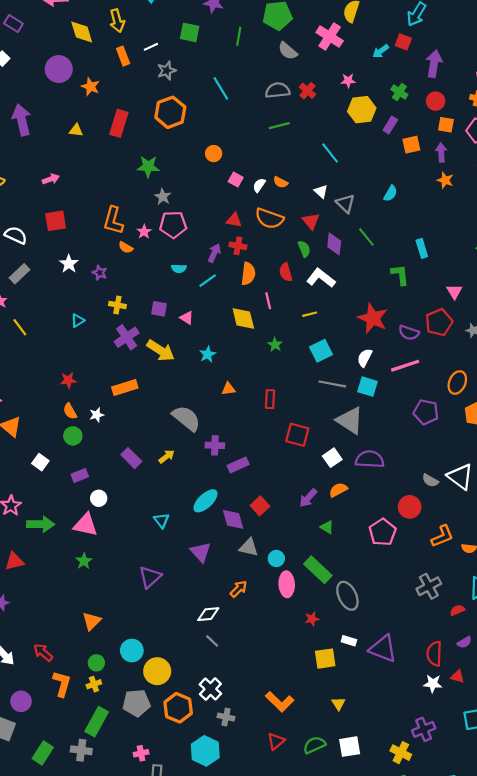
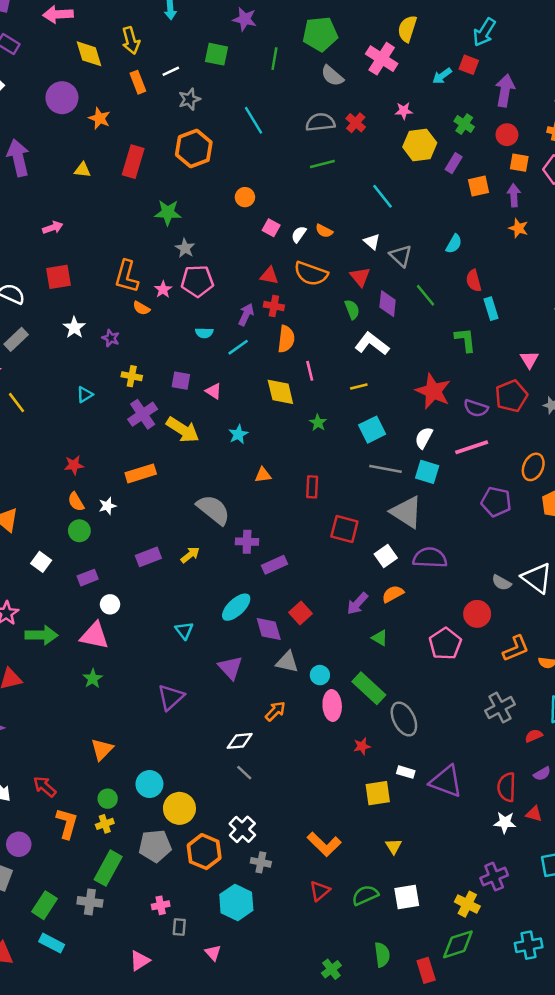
red semicircle: (286, 272) -> (474, 281), moved
purple rectangle: (131, 458) -> (148, 557), turned -66

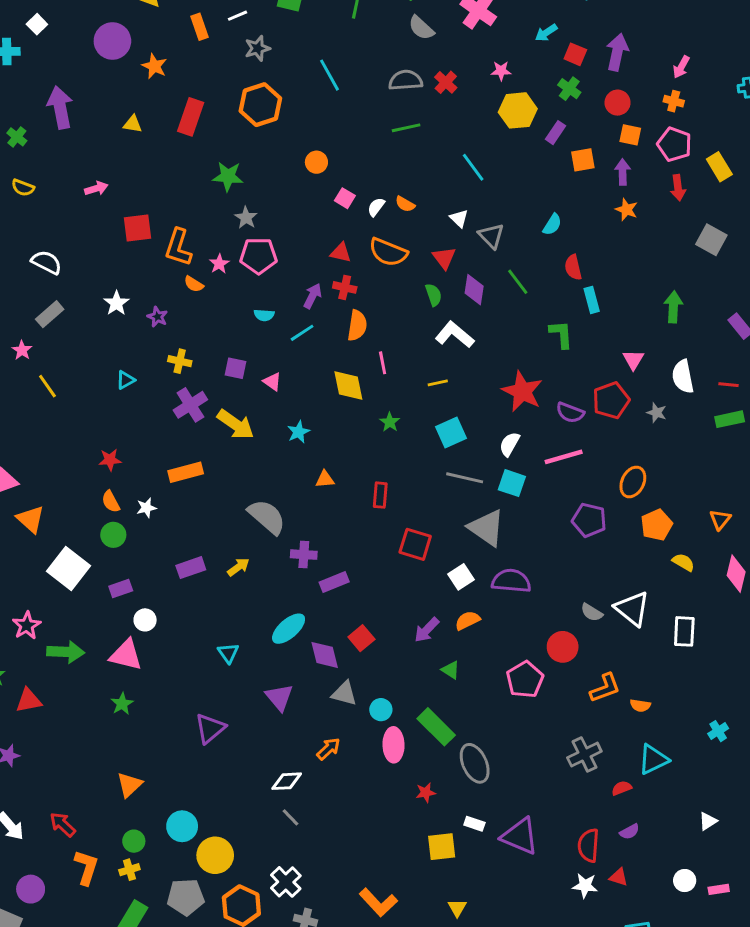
red square: (469, 65) -> (575, 54), moved
red square: (58, 277) -> (138, 228), moved
white square: (41, 562) -> (68, 569), size x1.8

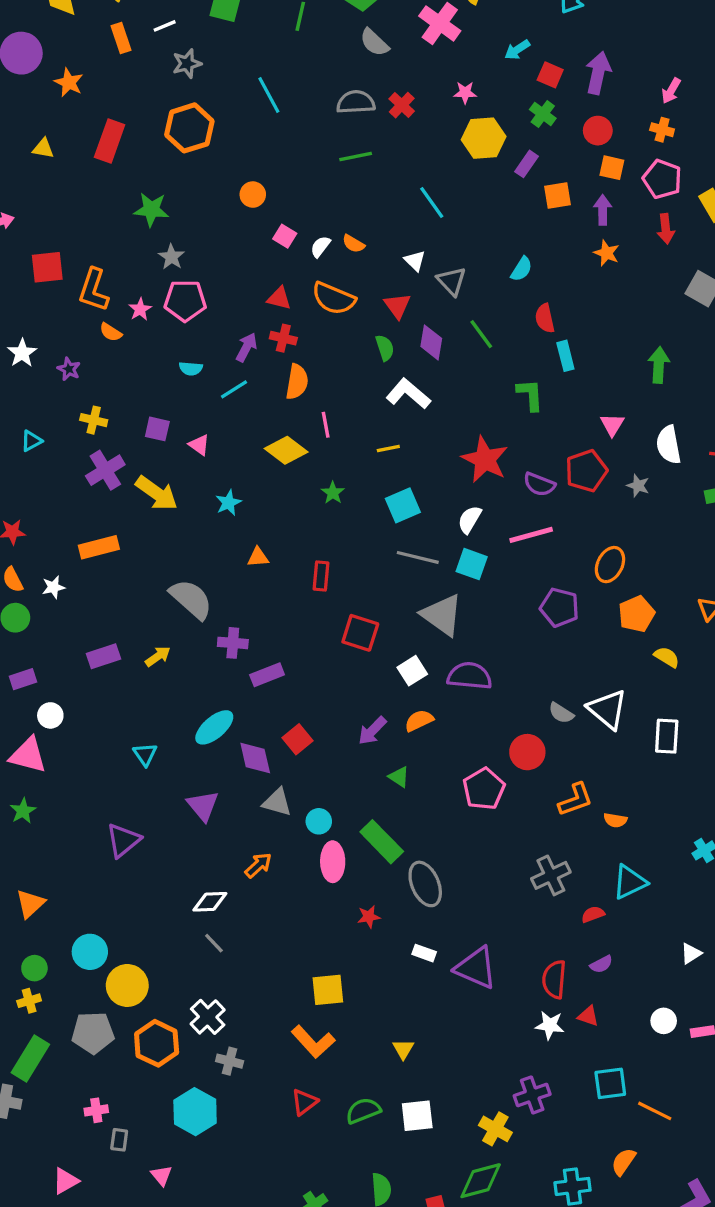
yellow diamond: (348, 386) -> (286, 450), turned -42
yellow square: (442, 847) -> (328, 990), moved

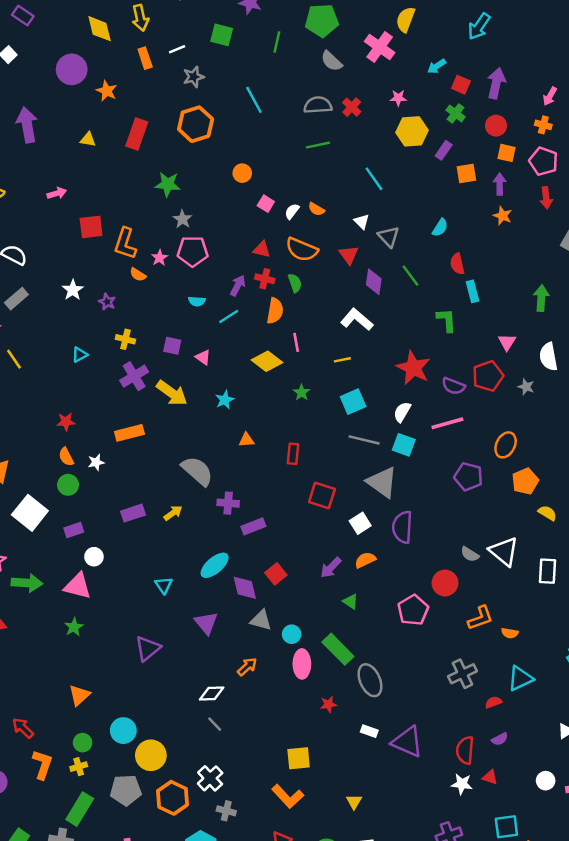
green semicircle: (385, 348) -> (295, 283), moved
purple semicircle: (470, 676) -> (402, 527), turned -92

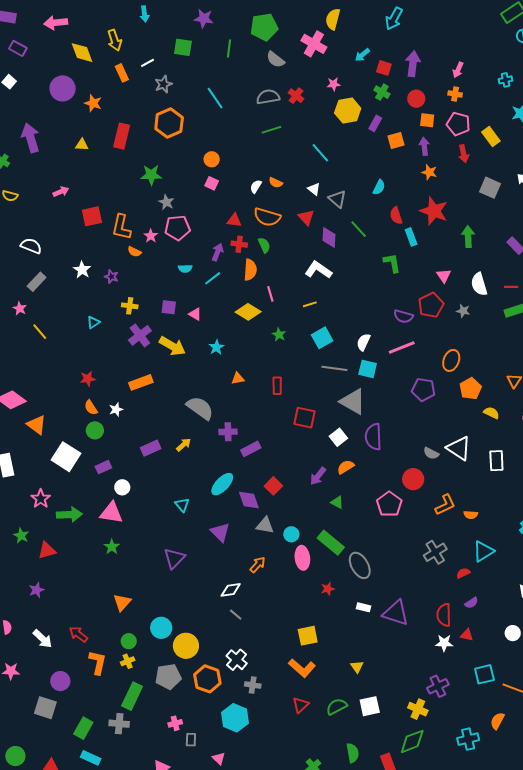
pink square: (266, 204) -> (212, 183), moved
red star: (413, 368) -> (434, 211), moved

